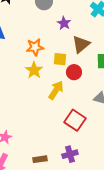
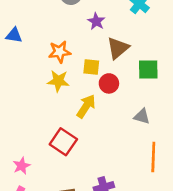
yellow star: (34, 70) -> (58, 81), turned -30
red square: (75, 120) -> (63, 142), moved

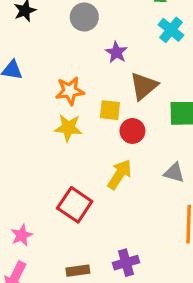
yellow arrow: (86, 106) -> (120, 174), moved

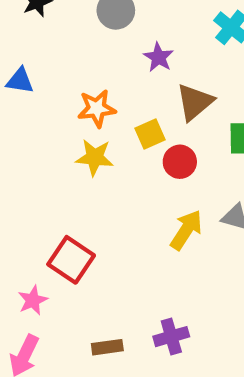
yellow square: (110, 110) -> (150, 134), turned -30
yellow arrow: (120, 174) -> (186, 230), moved
red square: (75, 205) -> (71, 260), moved

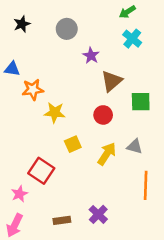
orange star: (97, 108) -> (33, 90), moved
yellow square: (150, 134) -> (73, 144), moved
purple cross: (171, 337) -> (98, 214), turned -30

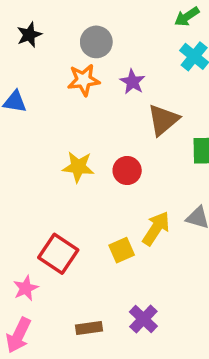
orange star: (33, 90) -> (84, 80), moved
red circle: (103, 115) -> (127, 171), moved
yellow square: (73, 144) -> (122, 250), moved

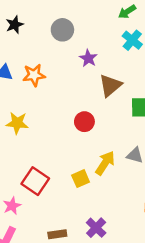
orange star: (84, 80) -> (34, 75), moved
yellow star: (78, 167) -> (17, 123), moved

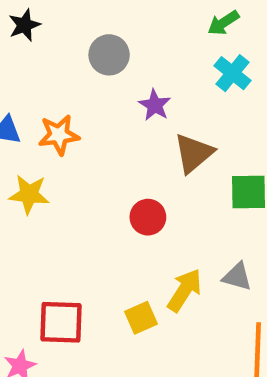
black star: (15, 25) -> (24, 25), moved
yellow star: (17, 123) -> (29, 194), moved
red square: (35, 181) -> (61, 322), turned -32

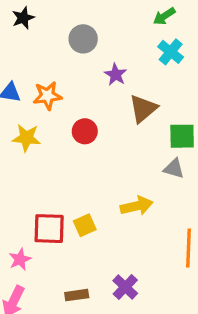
red circle: (148, 217) -> (85, 131), moved
gray triangle: (237, 277) -> (174, 169), moved
yellow arrow: (184, 290) -> (137, 206), turned 44
yellow square: (141, 318) -> (85, 225), moved

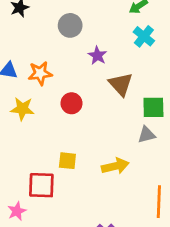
brown triangle: (143, 109) -> (121, 84), turned -32
gray triangle: (174, 169) -> (147, 135), turned -30
yellow square: (85, 225) -> (67, 161), moved, turned 30

